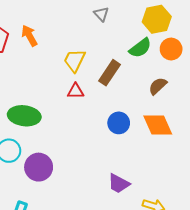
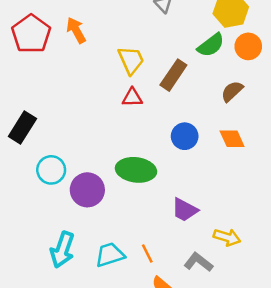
yellow trapezoid: (75, 60) -> (131, 60), turned 130
green ellipse: (24, 116) -> (136, 170), moved
orange diamond: (158, 125) -> (232, 139), size x0.7

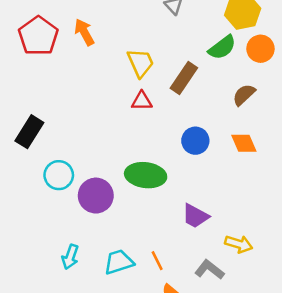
cyan arrow: (62, 250) -> (70, 257), size x0.7

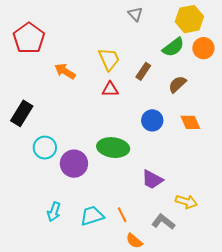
orange arrow: (84, 32) -> (65, 71), moved, turned -30
brown rectangle: (184, 78) -> (143, 71), size x0.7
brown semicircle: (244, 95) -> (177, 84), moved

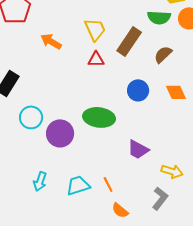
green semicircle: (173, 47) -> (159, 17), turned 40
brown rectangle: (143, 71) -> (129, 41), size x1.6
gray L-shape: (163, 222) -> (160, 198), moved, turned 90

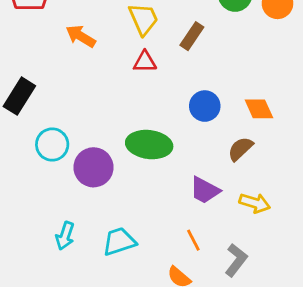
brown rectangle: (129, 41) -> (192, 36), size x0.7
brown semicircle: (163, 54) -> (240, 149), moved
yellow arrow: (172, 171) -> (255, 203), moved
orange line: (108, 184) -> (193, 240), moved

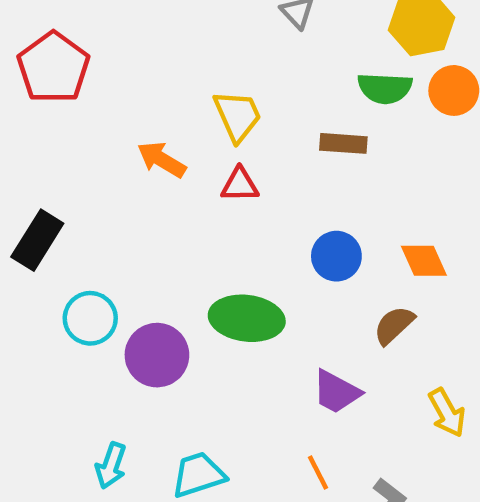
orange arrow: (81, 36) -> (162, 160), moved
brown rectangle: (192, 36) -> (343, 143), moved, turned 60
yellow arrow: (255, 203) -> (447, 413), moved, turned 44

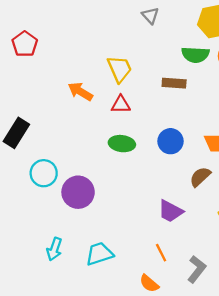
red pentagon: (53, 67) -> (25, 44), size x0.7
green ellipse: (247, 318) -> (122, 144), moved, size x0.7

